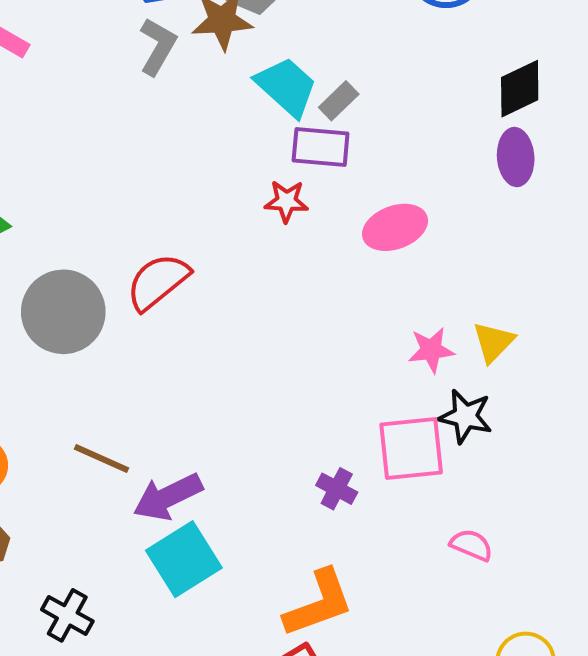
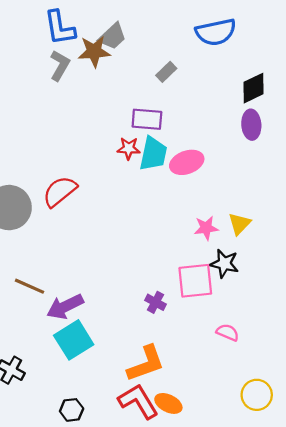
cyan trapezoid: (286, 87) -> (153, 154), moved, turned 60
gray rectangle: (339, 101) -> (166, 72), moved

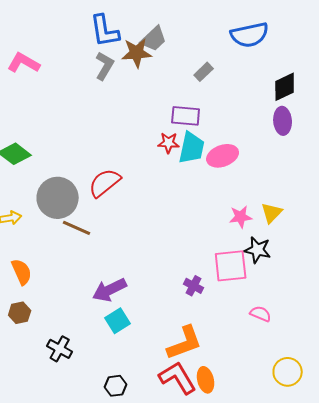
brown line: (30, 286) -> (77, 228), moved
cyan square: (74, 340) -> (118, 321), size x0.7
orange ellipse: (168, 403) -> (206, 380), turned 50

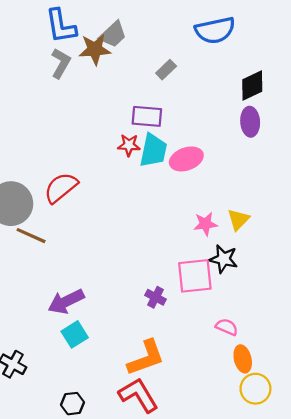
orange ellipse: (206, 380) -> (243, 359), moved

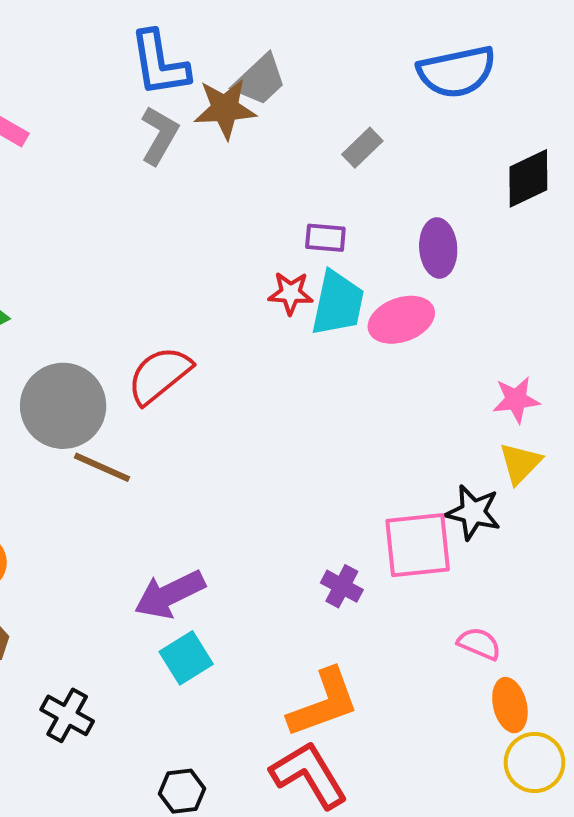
purple rectangle: (147, 116) -> (325, 238), size x0.7
purple ellipse: (250, 122) -> (438, 248), moved
yellow triangle: (238, 220) -> (520, 463), moved
pink star: (205, 224) -> (516, 400), moved

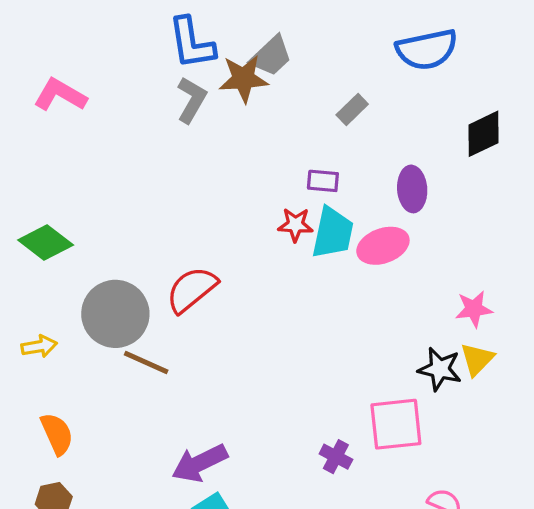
black star: (473, 512) -> (440, 369), moved

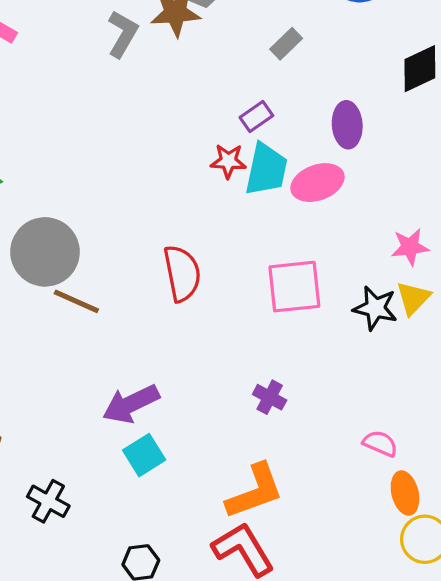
purple rectangle: (323, 181) -> (256, 116), turned -40
red semicircle: (192, 290) -> (182, 273), moved, turned 118
pink square: (396, 424) -> (294, 287), moved

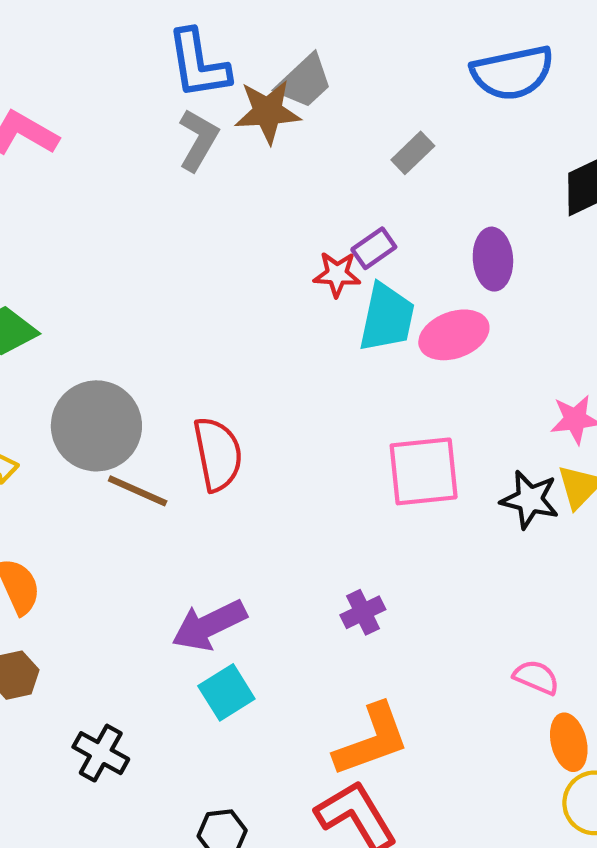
red star: (228, 161) -> (337, 274), moved
red semicircle: (182, 273) -> (218, 454), moved
purple cross: (270, 397) -> (363, 612), moved, turned 36

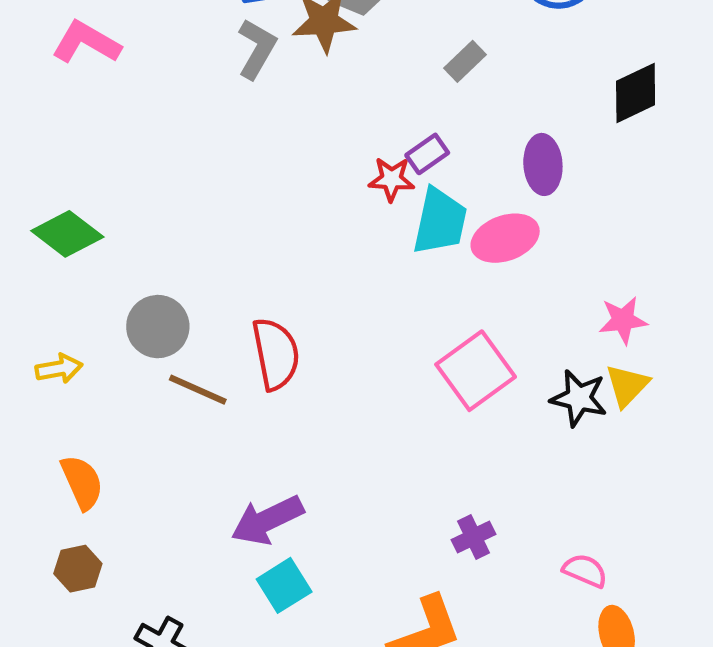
gray circle: (96, 426) -> (158, 327), size x0.7
pink square: (424, 471) -> (476, 371), turned -30
purple cross: (363, 612) -> (474, 537), moved

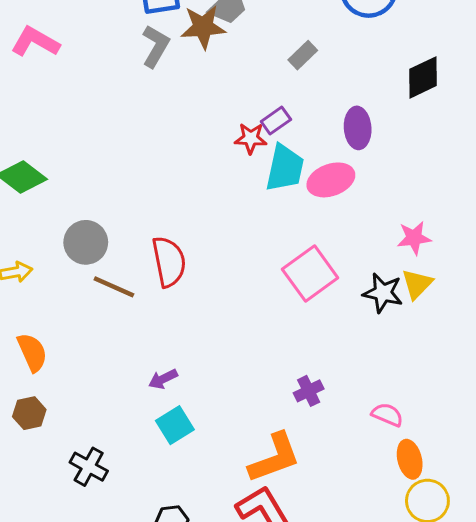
purple arrow: (267, 520) -> (163, 379), size x0.6

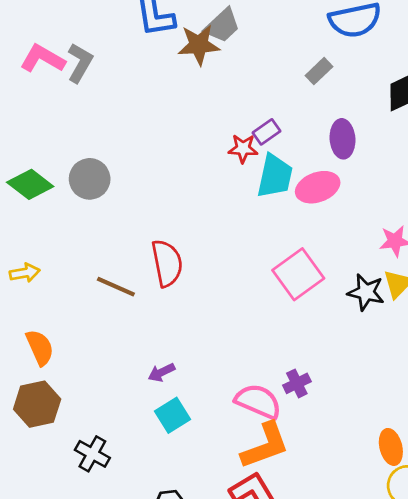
gray L-shape: (156, 46) -> (80, 63), moved
gray rectangle: (303, 55) -> (319, 71), moved
gray circle: (86, 242) -> (90, 179), moved
brown hexagon: (29, 413) -> (37, 404), size x1.5
pink semicircle: (387, 415) -> (258, 401), moved, size x1.6

